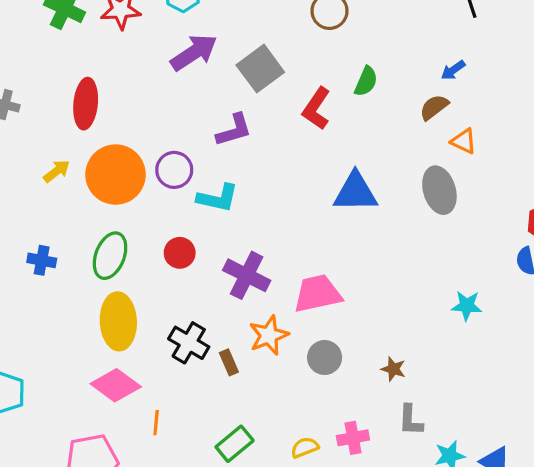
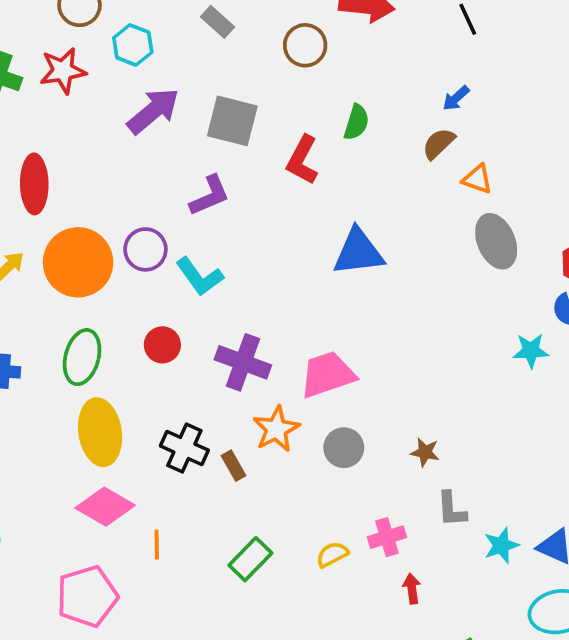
gray square: (260, 69) -> (232, 121), turned -33
gray ellipse: (439, 190) -> (496, 241), moved
cyan L-shape: (218, 198) -> (200, 277), turned 48
cyan star: (467, 306) -> (531, 351), moved

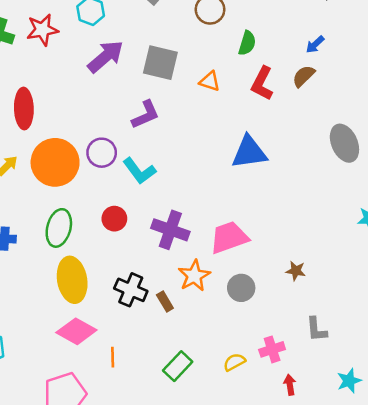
green semicircle: (356, 122) -> (247, 43), moved
red L-shape: (302, 160) -> (262, 83), moved
orange triangle: (477, 179) -> (210, 81), moved
brown star: (425, 452) -> (296, 271), moved
cyan star: (501, 545) -> (349, 381), moved

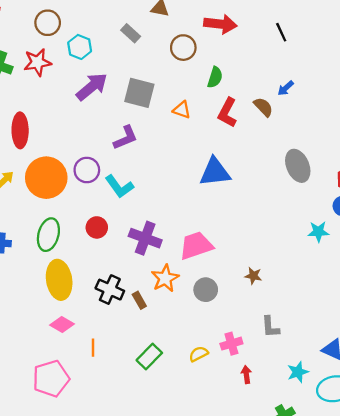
blue arrow: (315, 45) -> (286, 88), moved
brown semicircle: (304, 76) -> (263, 107), turned 90
pink diamond: (76, 331) -> (62, 325), size x0.7

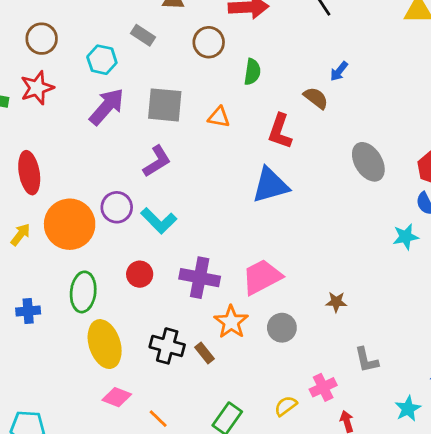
cyan hexagon: (80, 47) -> (102, 60), moved
red L-shape: (227, 113) -> (280, 131), moved
orange line: (93, 348) -> (158, 419), turned -36

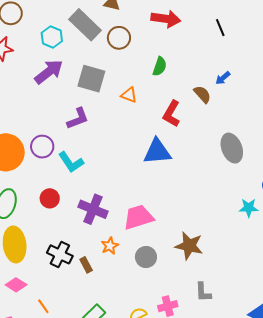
gray rectangle: (143, 35) -> (85, 25), size x1.8
brown circle: (209, 42) -> (119, 38), moved
brown star: (336, 302) -> (189, 246), size x1.8
orange star: (231, 322) -> (110, 246), size x0.7

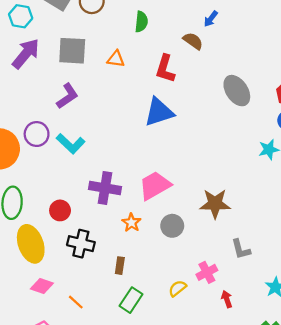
red circle: (50, 198) -> (60, 210), moved
brown rectangle: (86, 265) -> (120, 266), moved, turned 49

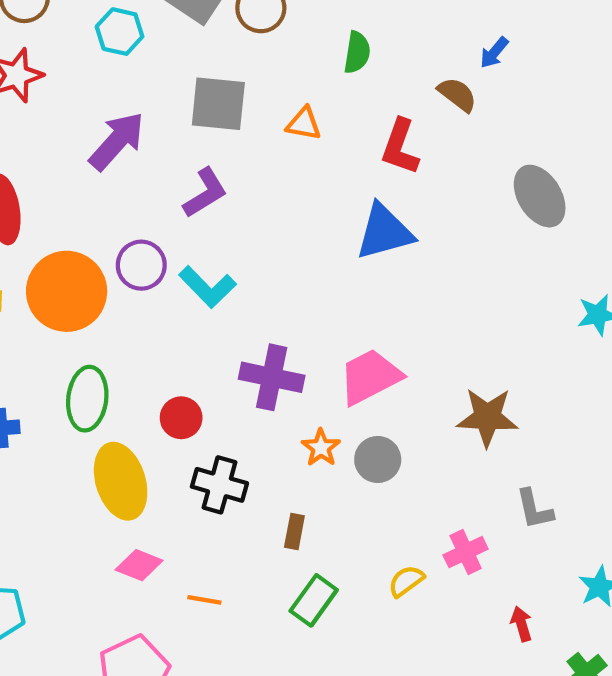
purple arrow: (26, 54) -> (117, 141), moved
gray circle: (172, 226) -> (378, 459), moved
red arrow: (227, 299) -> (521, 624), moved
orange line: (76, 302) -> (204, 600), turned -35

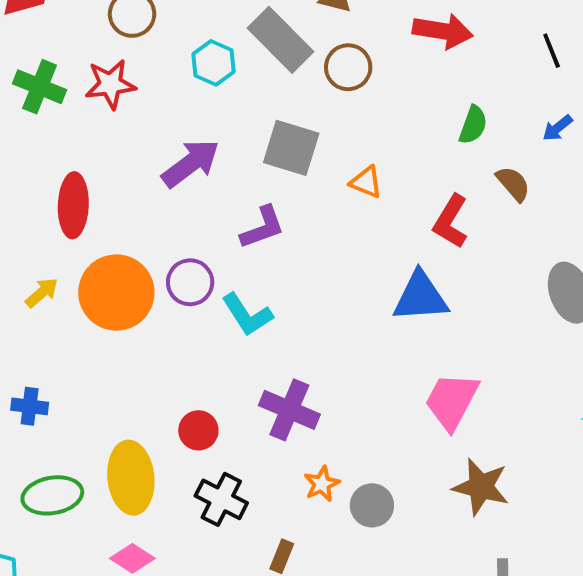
green semicircle: (357, 52) -> (473, 125), moved
blue arrow: (494, 53) -> (557, 128), moved
pink trapezoid: (370, 377) -> (452, 401), moved, turned -46
green ellipse: (87, 399) -> (52, 495), moved, turned 62

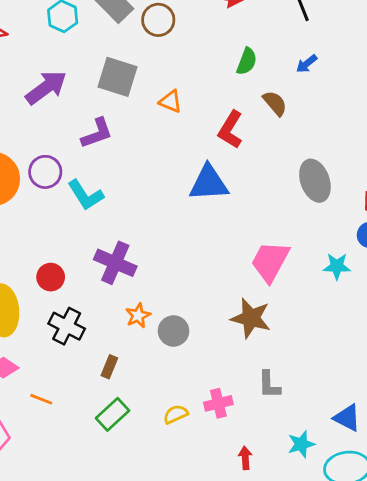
pink trapezoid: (452, 401) -> (270, 262), moved

